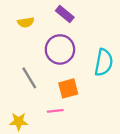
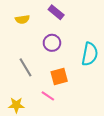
purple circle: (60, 49) -> (52, 43), size x0.7
pink line: (55, 111) -> (48, 96), turned 40

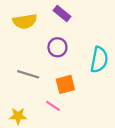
yellow semicircle: (22, 19) -> (25, 21), size x1.5
gray line: (25, 67) -> (28, 74), turned -42

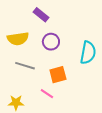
purple rectangle: (62, 13) -> (41, 15), moved
yellow semicircle: (25, 21) -> (18, 39), moved

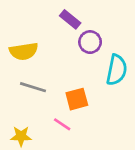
purple rectangle: (41, 15) -> (70, 19), moved
purple circle: (51, 42) -> (90, 42), moved

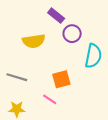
yellow semicircle: (24, 51) -> (34, 41), moved
gray line: (33, 87) -> (17, 77), moved

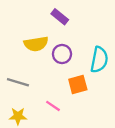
purple circle: (72, 34) -> (62, 54), moved
orange square: (61, 79) -> (78, 84), moved

